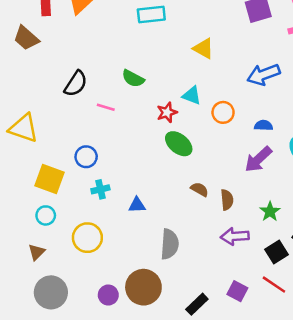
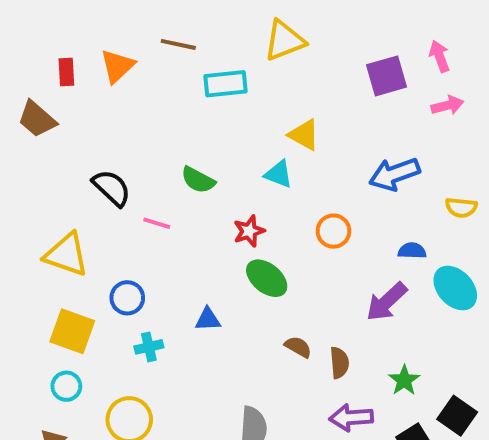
black semicircle: (76, 84) -> (112, 188), turned -80
cyan triangle: (192, 95) -> (278, 174), moved
blue semicircle: (263, 125) -> (412, 251), moved
yellow triangle: (23, 128) -> (66, 255), moved
blue triangle: (137, 205) -> (208, 319), moved

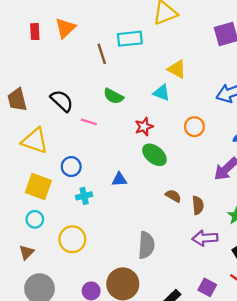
brown line: (178, 44) -> (102, 54), moved, turned 60
brown trapezoid: (37, 119) -> (17, 100), moved, turned 35

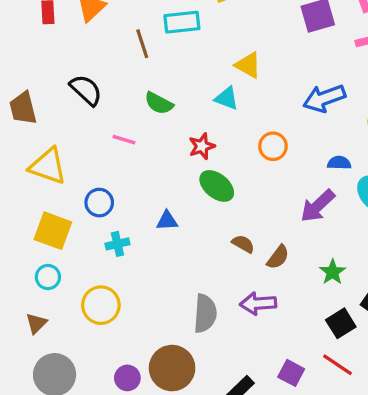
black semicircle: (62, 101) -> (86, 90), moved
brown semicircle: (198, 205) -> (278, 257), turned 42
purple arrow: (205, 238) -> (258, 303), moved

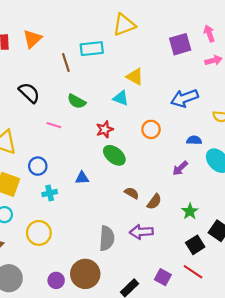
purple arrow: (318, 206) -> (180, 168), size x0.7

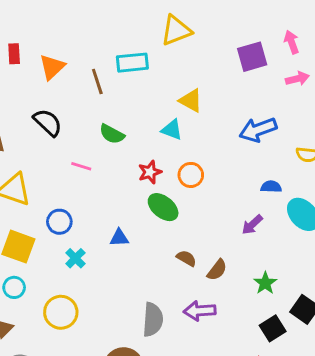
orange triangle: (32, 39) -> (52, 67), moved
orange circle: (151, 129) -> (191, 175), moved
cyan cross: (50, 193) -> (75, 258), turned -32

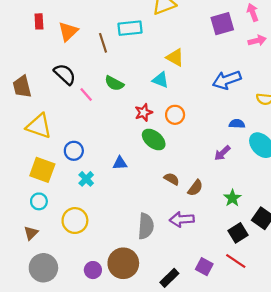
pink line: (81, 166) -> (86, 95), moved, turned 32

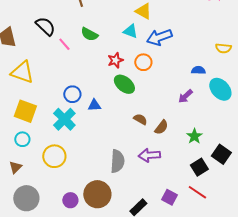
blue arrow: (227, 80) -> (159, 37), moved
blue circle: (74, 151) -> (72, 94), moved
cyan cross: (86, 179) -> (64, 119), size x1.6

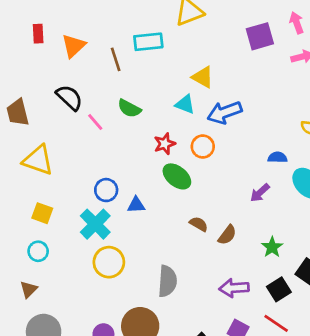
yellow square: (25, 111) -> (42, 213), size x0.7
purple arrow: (149, 155) -> (234, 288), moved
yellow circle: (54, 156) -> (109, 262), moved

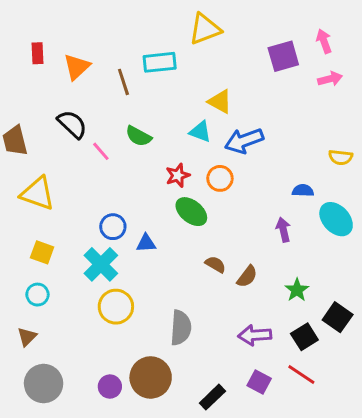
purple arrow: (260, 193) -> (283, 230), turned 120

